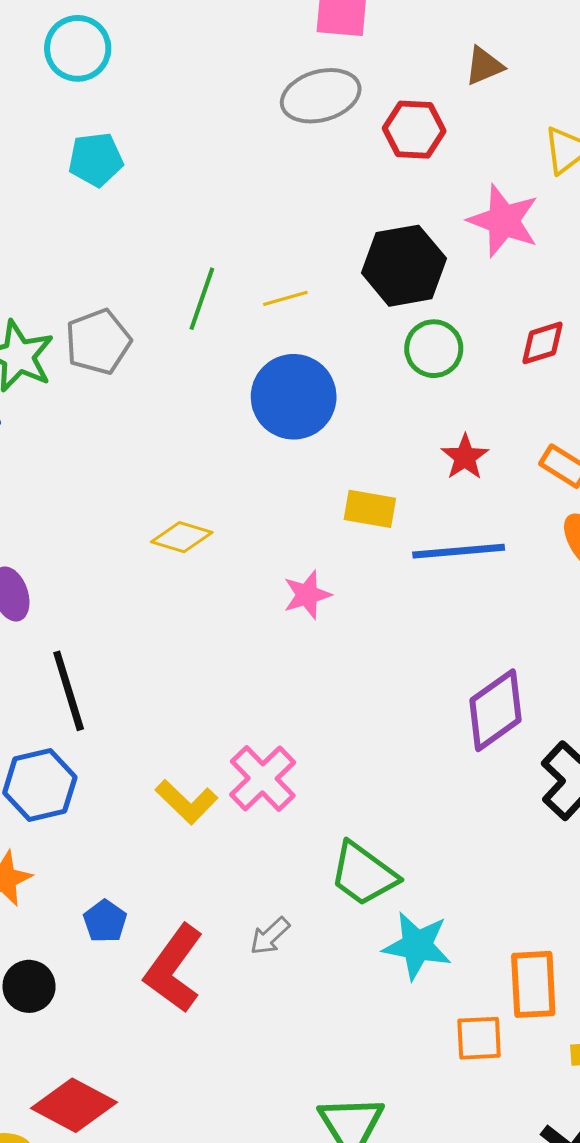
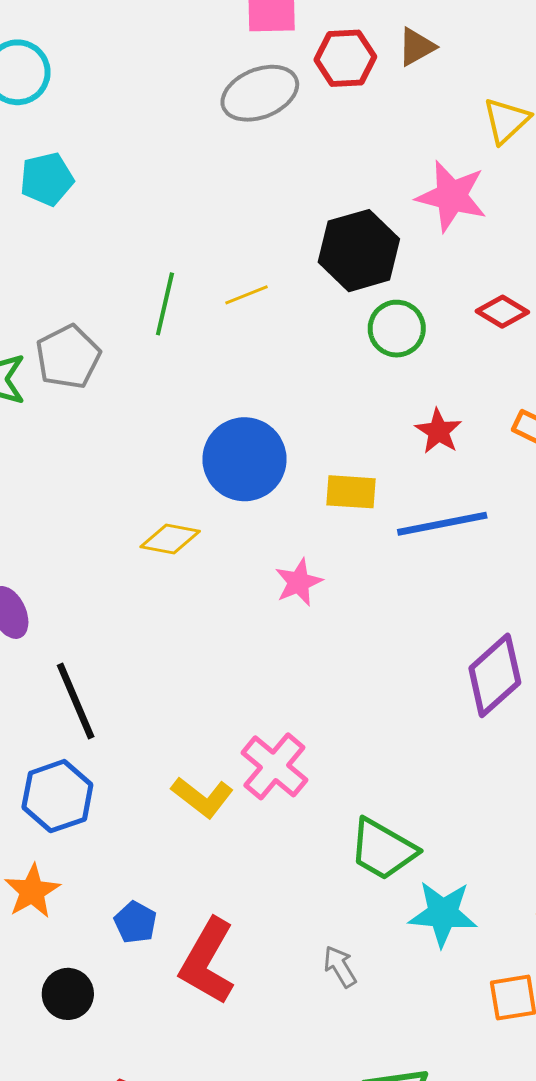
red hexagon: (414, 130) -> (345, 58), moved
red diamond: (542, 343) -> (502, 312), turned 54
blue circle: (294, 397) -> (245, 459), moved
gray arrow: (270, 936) -> (340, 967), moved, turned 108

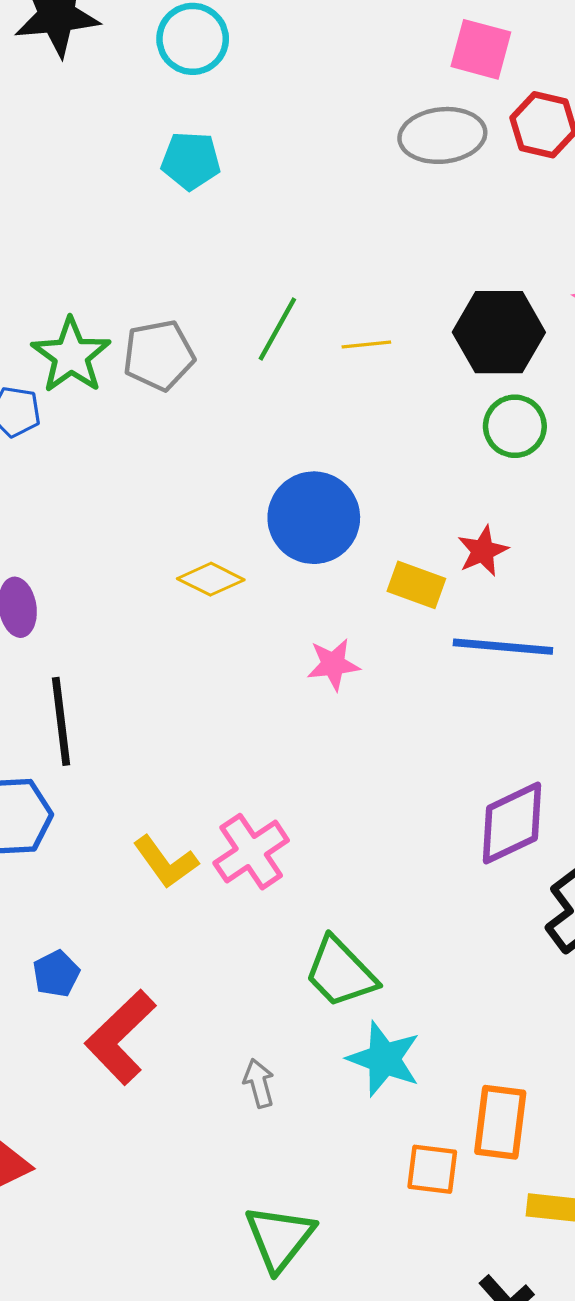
red star: (439, 431) -> (483, 551), moved

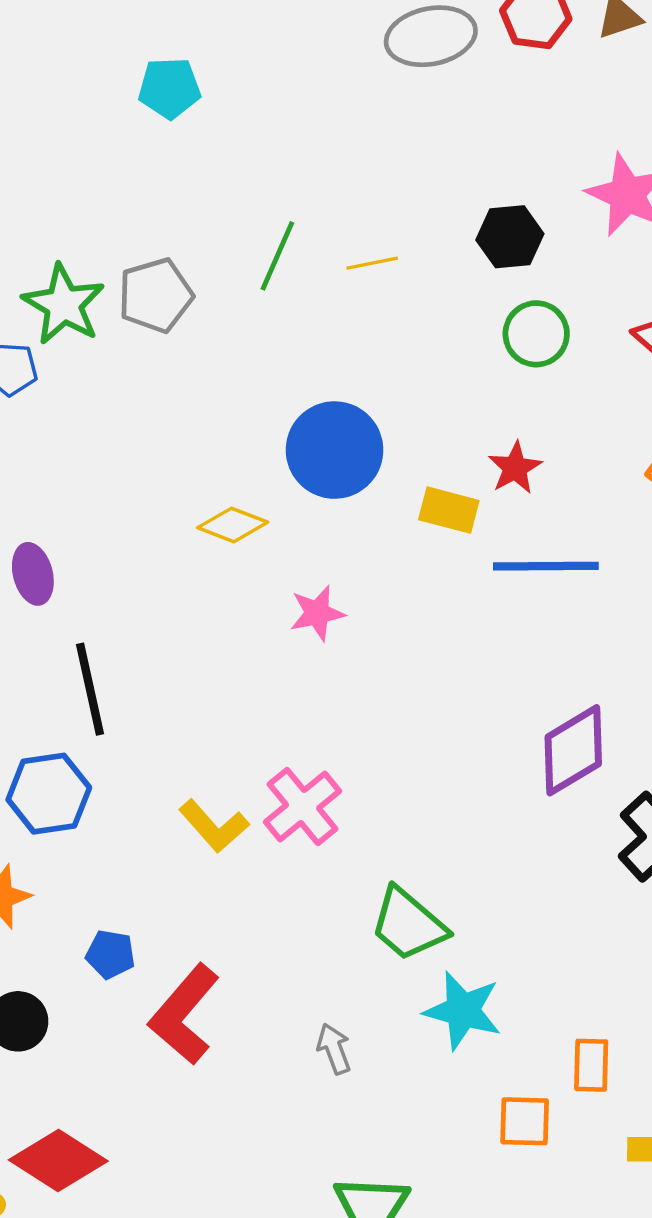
black hexagon: (499, 332) -> (510, 237), size x0.7
pink star: (333, 664) -> (317, 613), moved
blue pentagon: (56, 974) -> (110, 954), turned -30
orange rectangle: (500, 1122) -> (591, 1065), size x0.7

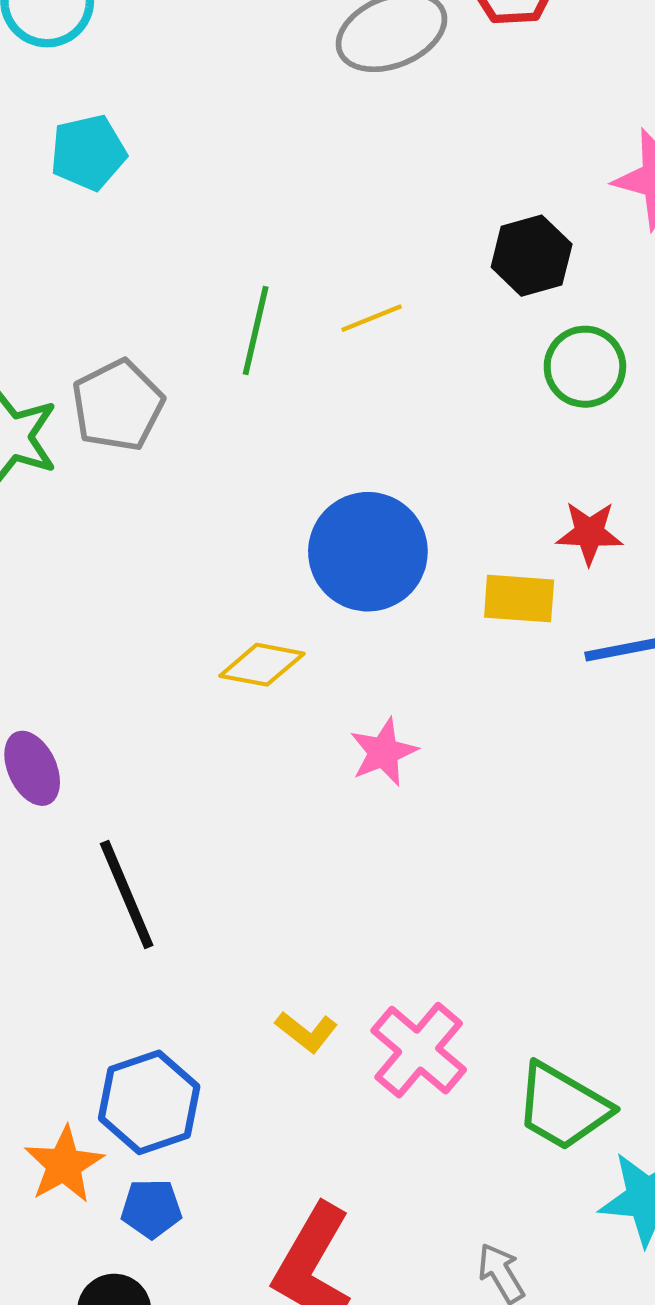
red star: (515, 468) -> (589, 533), turned -30
blue hexagon: (49, 794) -> (149, 1102), moved
pink cross: (303, 807) -> (419, 1050), moved
yellow L-shape: (214, 826) -> (306, 1032), size x0.7
blue pentagon: (110, 954) -> (151, 1208), moved

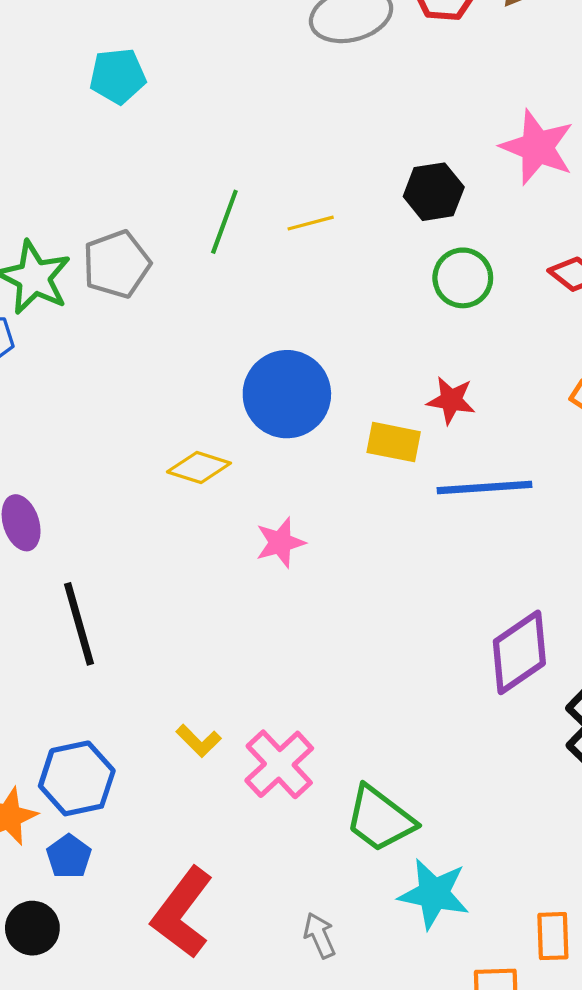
blue pentagon: (151, 1208) -> (69, 856), turned 30

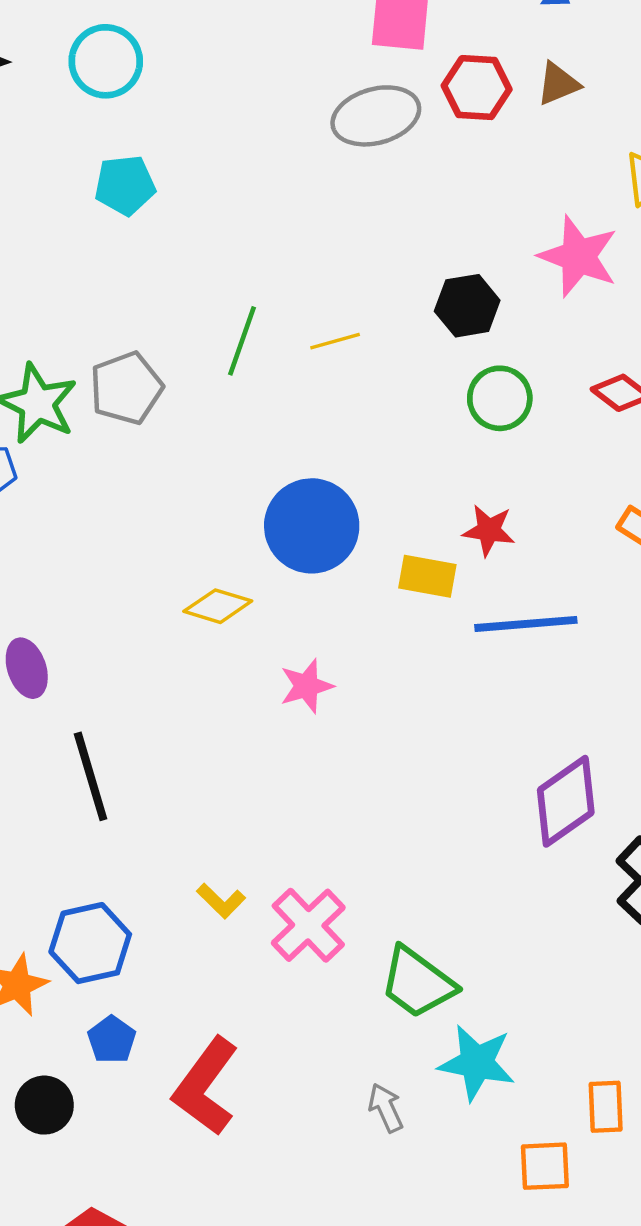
blue pentagon: (69, 856) -> (112, 1040), moved
gray arrow: (320, 935) -> (386, 1108), moved

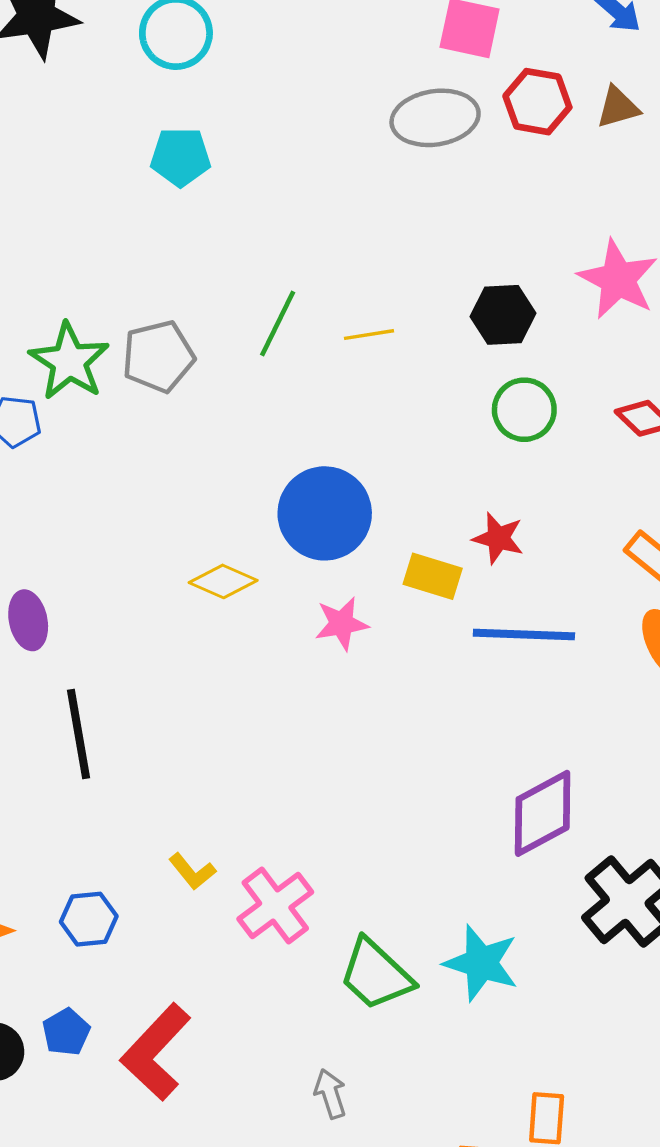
pink star: (306, 686) -> (341, 624), moved
blue hexagon: (90, 943) -> (89, 919), moved, size x0.7
blue pentagon: (112, 1040) -> (66, 1032), moved
cyan star: (477, 1063) -> (481, 963), moved

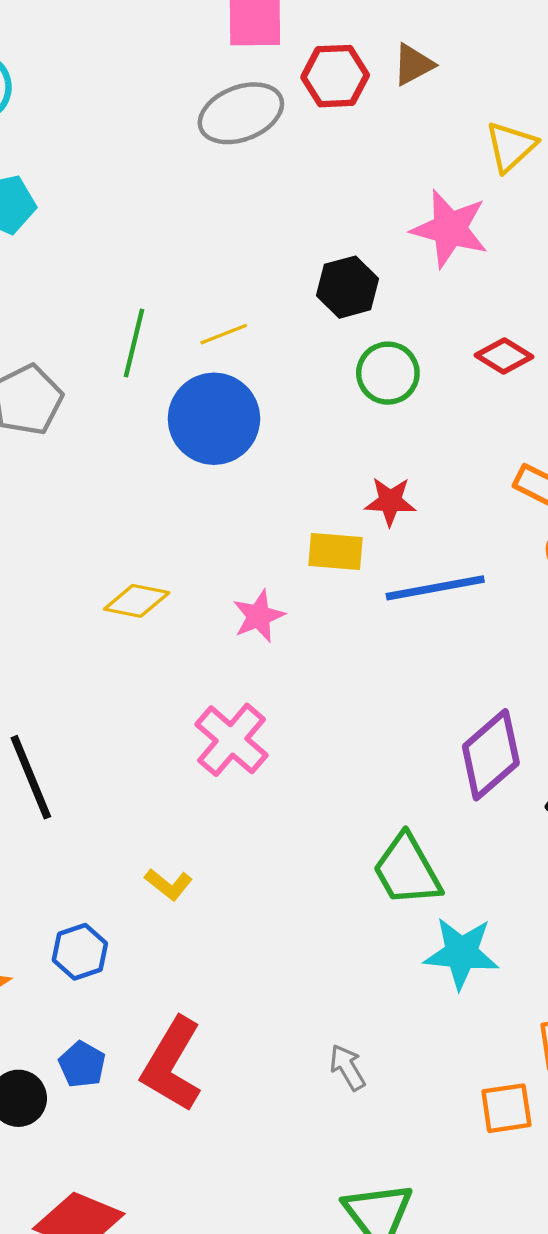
blue circle: (325, 513) -> (214, 419), moved
pink cross: (275, 905) -> (231, 740), moved
cyan star: (481, 963) -> (461, 953), moved
green trapezoid: (376, 975) -> (407, 870), moved, turned 30

